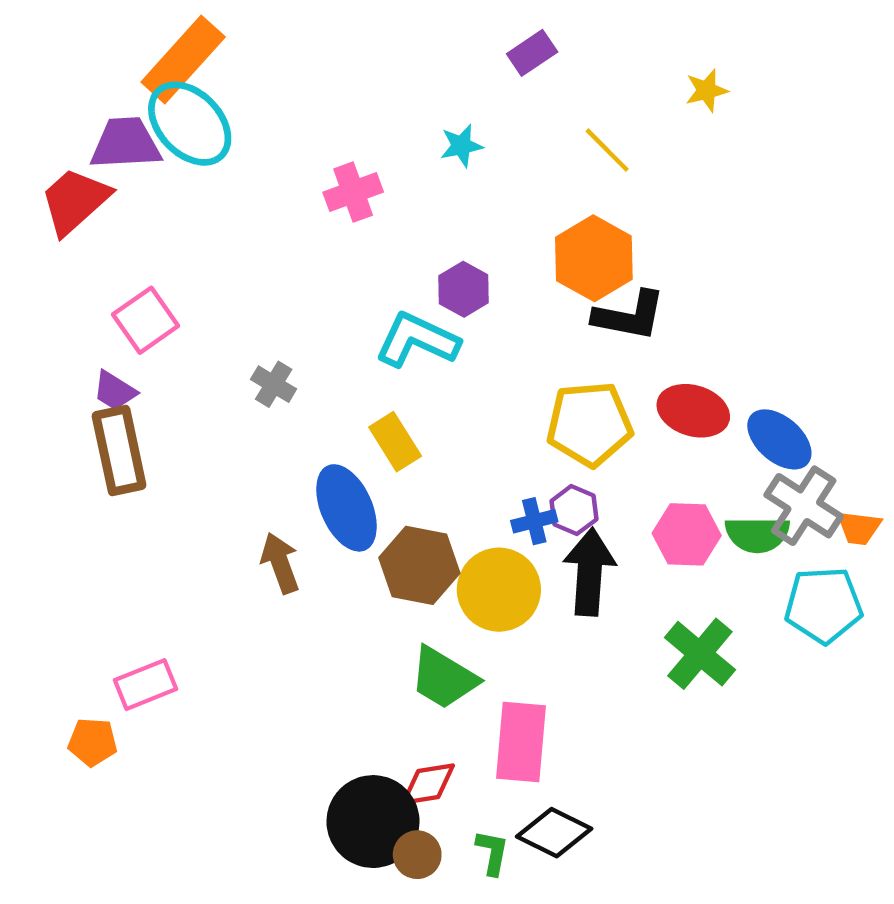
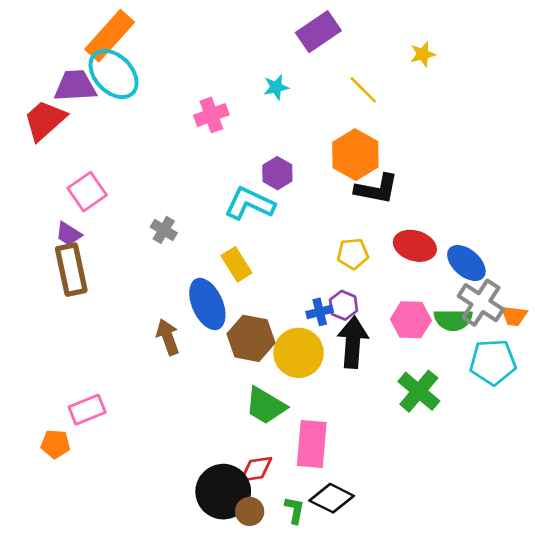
purple rectangle: (532, 53) -> (318, 32), size x1.5
yellow pentagon: (589, 424) -> (353, 254), size x0.6

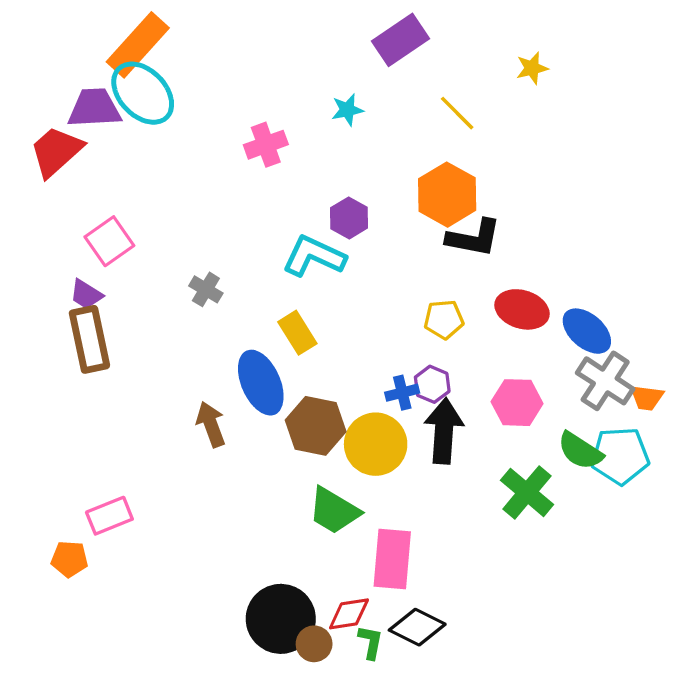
green semicircle: (453, 320) -> (580, 451), moved, turned 33
red diamond: (256, 469) -> (349, 614), moved

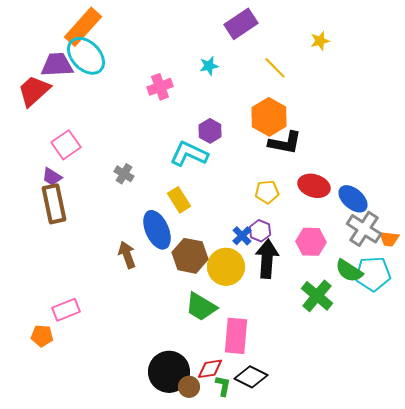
blue cross: (402, 393) -> (242, 236), turned -30

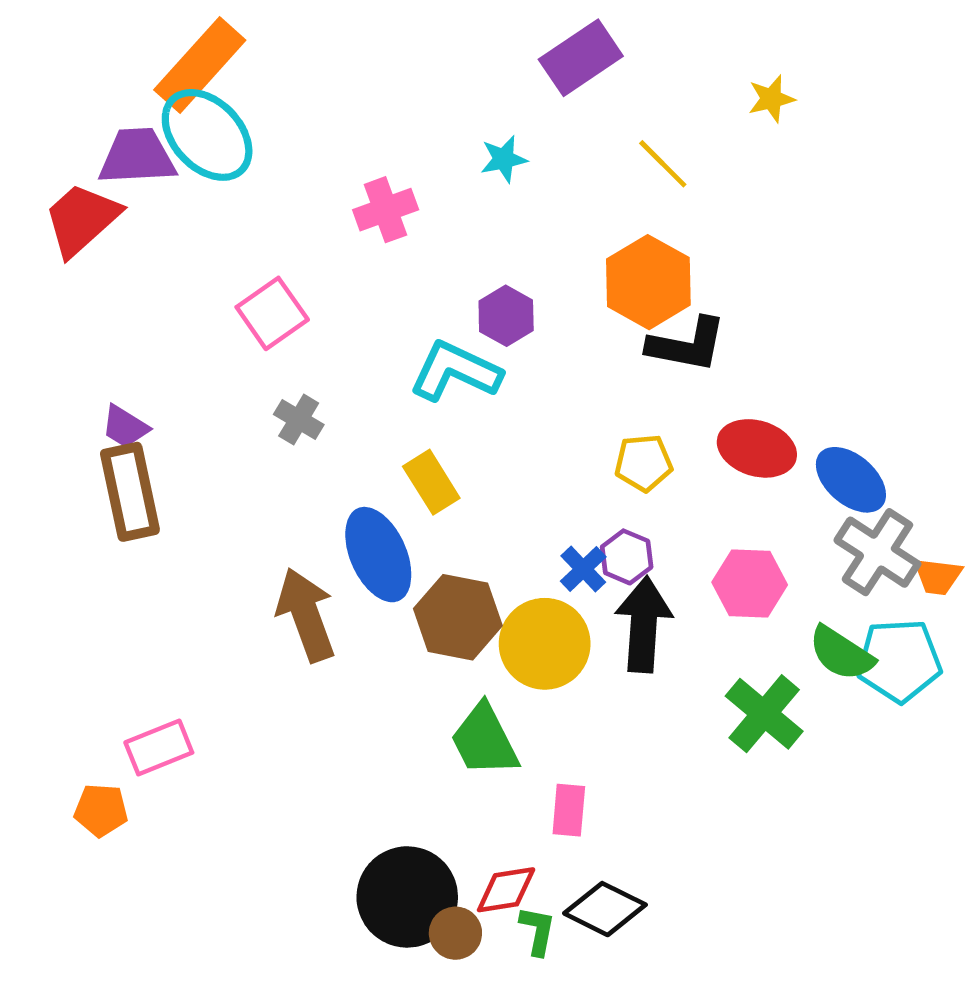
pink square: (66, 145) -> (272, 313), moved
brown arrow: (127, 255) -> (306, 615), size x1.4
green trapezoid: (201, 307) -> (484, 740), turned 32
pink rectangle: (236, 336) -> (569, 810), size x0.6

